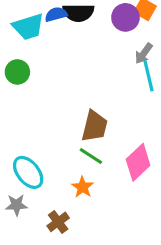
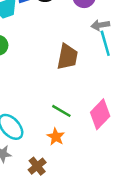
gray arrow: (144, 53) -> (100, 25), turned 48
brown trapezoid: (95, 126) -> (67, 57), moved

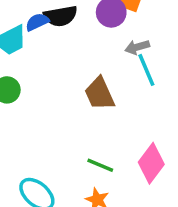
brown trapezoid: (67, 57) -> (99, 94), turned 152

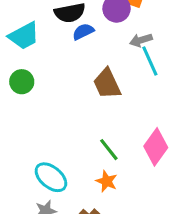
blue semicircle: (37, 22) -> (83, 32), moved
green line: (100, 165) -> (109, 150), turned 30

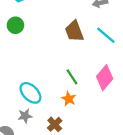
cyan line: (150, 61) -> (106, 35), moved, turned -30

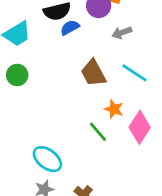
orange star: (69, 99) -> (114, 109), moved

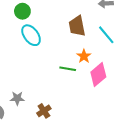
green line: (98, 132) -> (68, 69), turned -56
cyan ellipse: (47, 159) -> (31, 35), moved

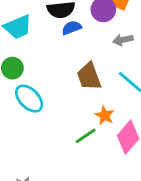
green line: (68, 69) -> (86, 136), turned -35

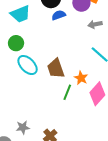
brown trapezoid: (89, 76) -> (56, 68), moved
green line: (86, 136) -> (67, 92), turned -35

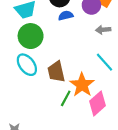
green circle: (16, 43) -> (31, 36), moved, size x1.5
orange star: (81, 78) -> (82, 85), size x1.6

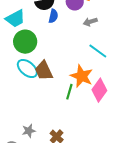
blue semicircle: (66, 16) -> (53, 16), turned 128
brown trapezoid: (56, 72) -> (44, 71), moved

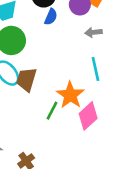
cyan line: (98, 51) -> (95, 69), turned 30
brown trapezoid: (44, 71) -> (26, 79), turned 30

